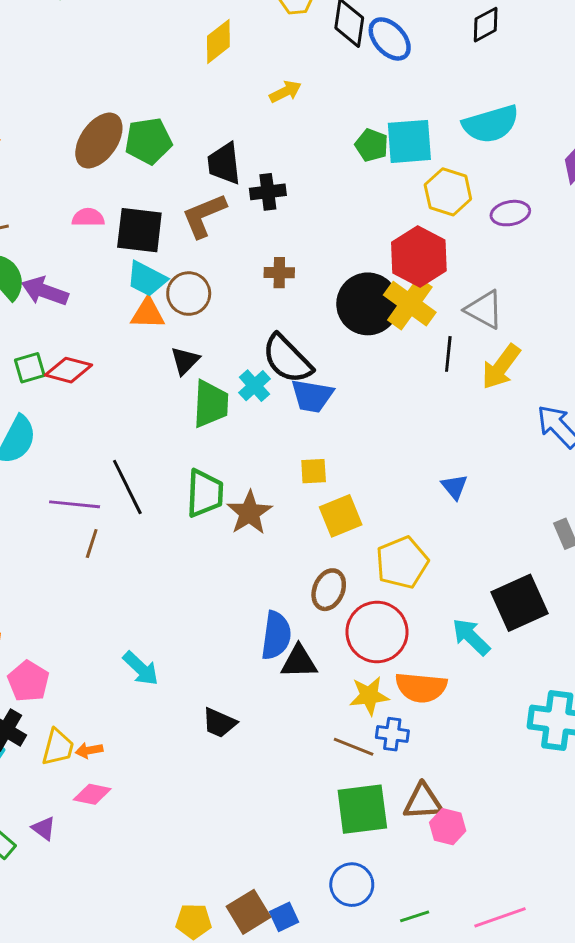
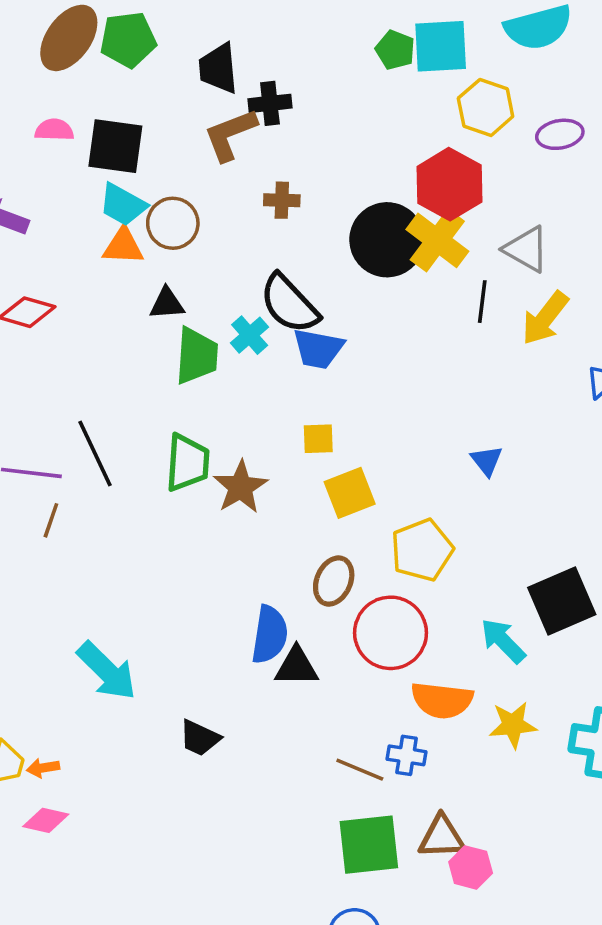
brown L-shape: (204, 216) -> (230, 135), moved
black triangle: (185, 361) -> (167, 304), turned 40
cyan arrow: (141, 668) -> (107, 671), size x1.4
yellow star: (369, 696) -> (513, 725), moved

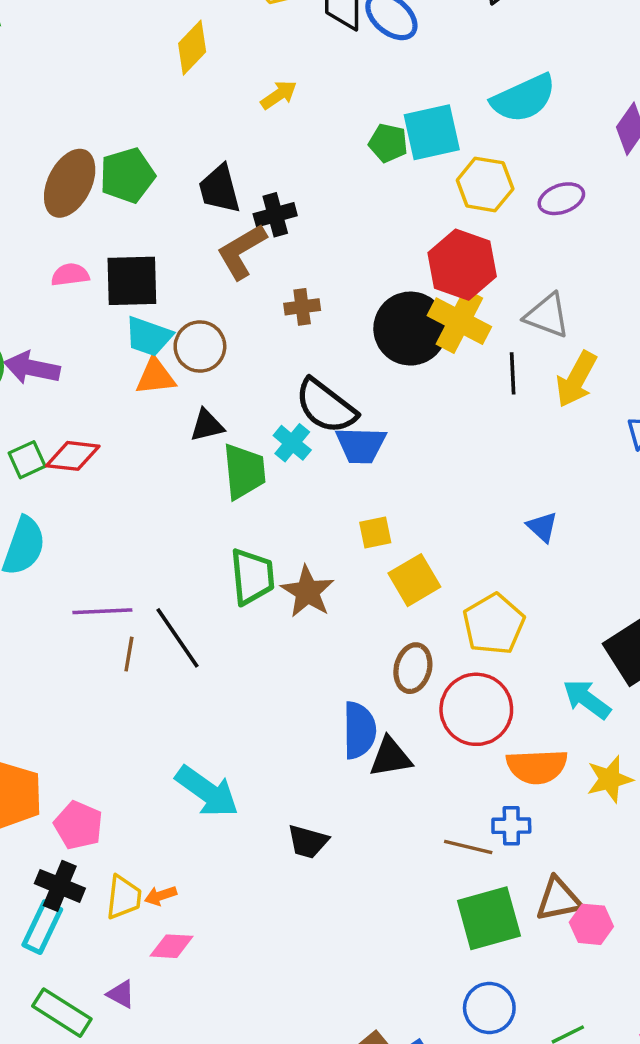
black line: (95, 453) -> (177, 638), moved

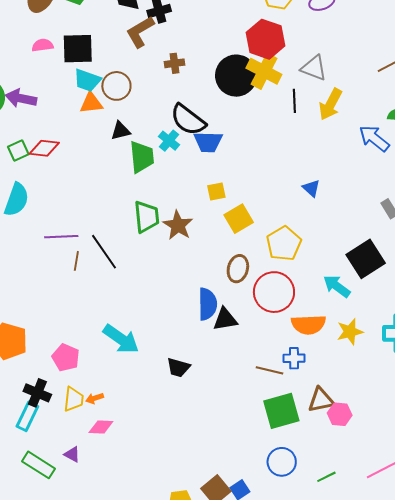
pink pentagon: (78, 825) -> (66, 358), moved

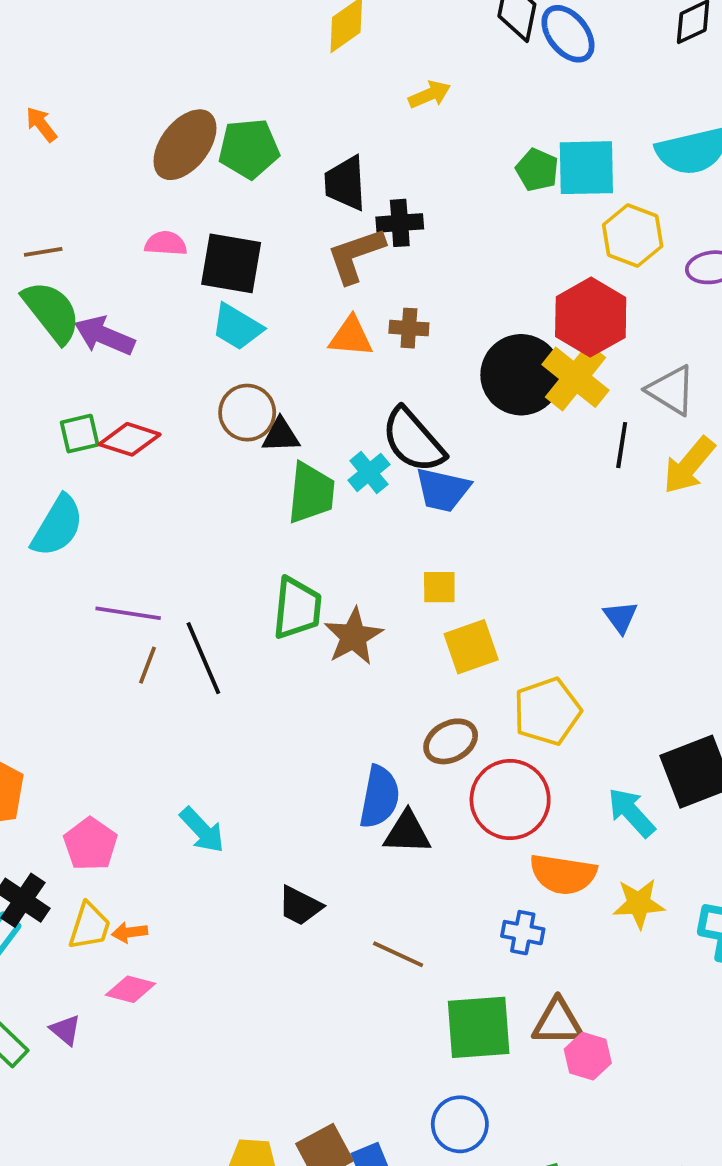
brown circle: (116, 86) -> (247, 413), moved
orange triangle: (91, 103) -> (351, 337), moved
brown ellipse: (238, 269) -> (451, 741), turned 36
cyan arrow: (121, 339) -> (202, 830), size x0.7
brown line: (270, 370) -> (398, 954), moved

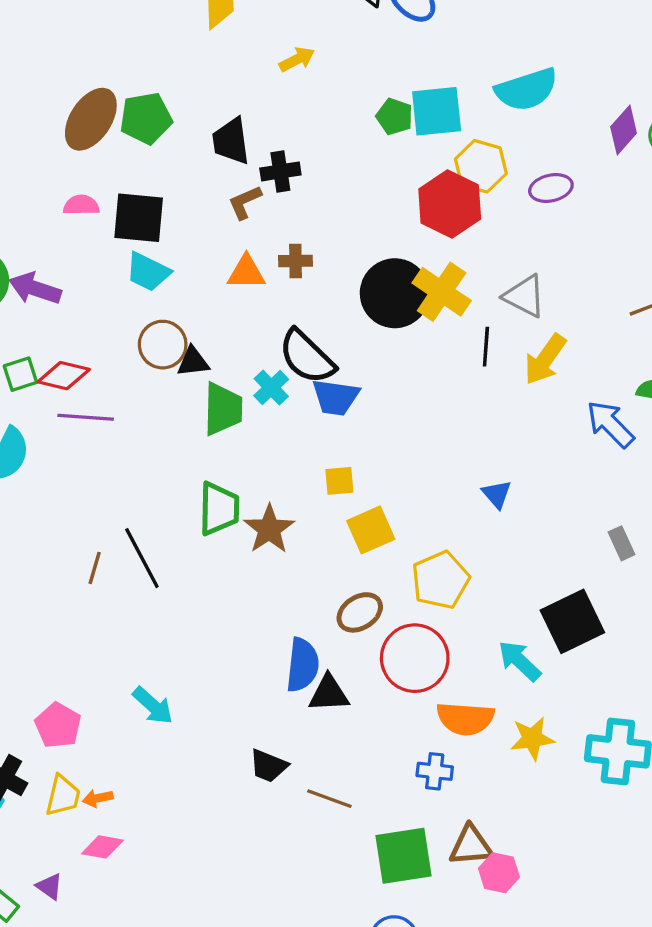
brown L-shape: (356, 255) -> (245, 202), size x0.7
red hexagon: (591, 317) -> (450, 204), moved
purple line: (128, 613) -> (86, 417), moved
black trapezoid: (300, 906) -> (268, 766), moved

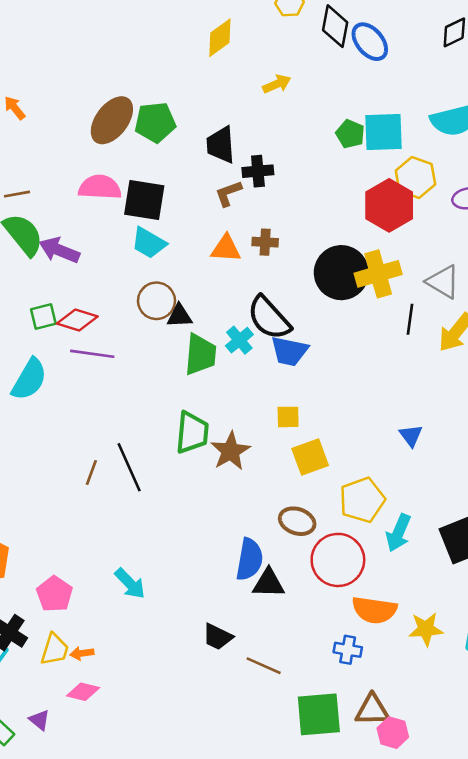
pink semicircle: (81, 205) -> (100, 187), size x1.5
yellow cross: (442, 292) -> (378, 274), turned 36
brown ellipse: (360, 612) -> (297, 521), turned 48
cyan arrow: (520, 661) -> (398, 533), moved, turned -114

